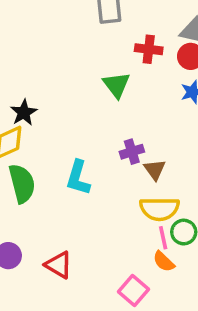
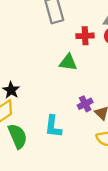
green triangle: (116, 85) -> (68, 62), turned -36

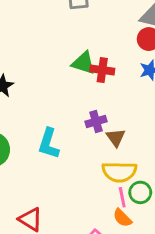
red cross: (85, 36) -> (102, 70), moved

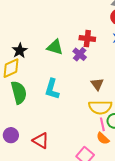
green triangle: (83, 63) -> (55, 47), moved
purple cross: (96, 121) -> (80, 54), moved, turned -32

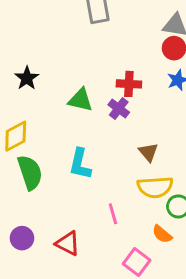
black star: (20, 51) -> (27, 78), moved
pink line: (102, 124) -> (113, 214), moved

